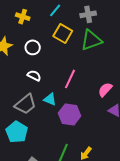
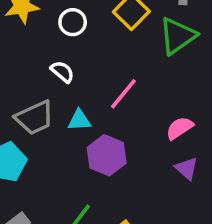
green triangle: (91, 40) -> (178, 36), turned -30
cyan triangle: (50, 99) -> (79, 120), turned -40

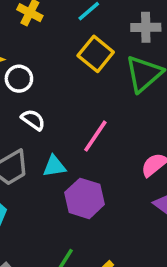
white circle: (73, 22) -> (19, 79), moved

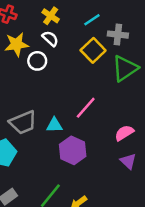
gray cross: (146, 27) -> (118, 35), moved
white semicircle: (33, 120) -> (50, 39), moved

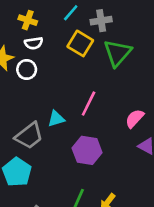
white semicircle: (50, 39) -> (34, 43), turned 144
cyan triangle: (54, 125) -> (56, 119), moved

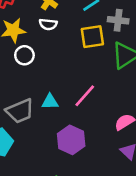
yellow square: (80, 43) -> (92, 37), turned 35
white circle: (27, 70) -> (24, 55), moved

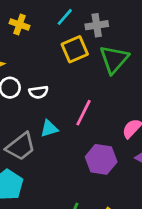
white semicircle: (48, 24) -> (39, 92), moved
purple hexagon: (71, 140) -> (101, 159), moved

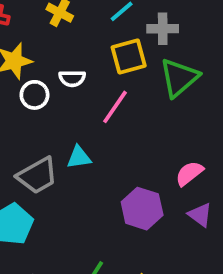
white semicircle: (39, 92) -> (72, 78), moved
pink line: (83, 113) -> (115, 107), moved

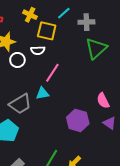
yellow square: (129, 56) -> (47, 31), moved, turned 30
pink line: (115, 107) -> (52, 73), moved
pink semicircle: (189, 173) -> (103, 101), turned -77

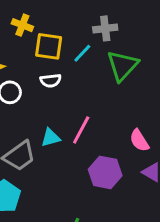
cyan line: (64, 13) -> (82, 53), moved
white semicircle: (38, 50) -> (51, 81), moved
pink line: (52, 73) -> (81, 130), moved

